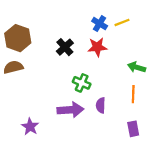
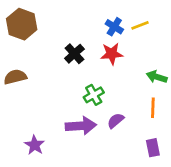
brown hexagon: (18, 38) -> (22, 24), moved
green cross: (82, 83) -> (94, 95), turned 36
purple semicircle: (101, 105) -> (116, 121), turned 48

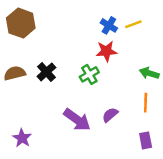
black cross: (74, 54) -> (46, 72), moved
green cross: (94, 95) -> (89, 74), moved
purple arrow: (81, 126) -> (77, 120), turned 40
purple star: (35, 145) -> (22, 138), moved

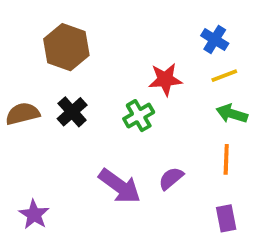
brown hexagon: (21, 23) -> (66, 47), moved
yellow line: (133, 24) -> (224, 76), moved
blue cross: (109, 25) -> (215, 40), moved

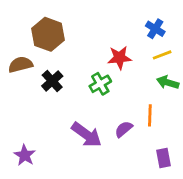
brown semicircle: (23, 114) -> (21, 65), moved
orange line: (226, 159) -> (150, 115), moved

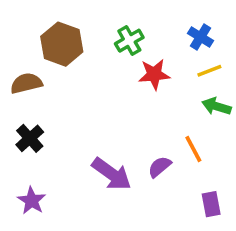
black cross: (52, 81) -> (30, 138), moved
green cross: (100, 84) -> (129, 41), moved
orange line: (150, 115) -> (193, 149), turned -30

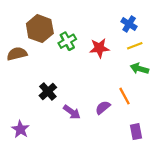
green cross: (129, 41) -> (67, 41), moved
black cross: (30, 138) -> (48, 91), moved
purple arrow: (112, 174) -> (72, 112), size x0.7

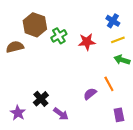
black cross: (48, 91) -> (41, 99), moved
purple arrow: (72, 112) -> (61, 114), moved

